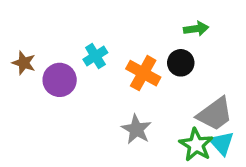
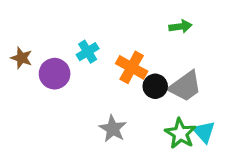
black circle: (181, 63) -> (155, 86), moved
gray trapezoid: (215, 114) -> (185, 86), moved
gray star: (136, 129) -> (113, 129), moved

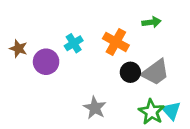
orange cross: (132, 67) -> (116, 42), moved

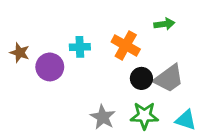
cyan cross: (74, 43) -> (80, 47), turned 30
cyan triangle: (171, 110) -> (186, 120), turned -30
green star: (151, 112) -> (144, 116), moved, turned -30

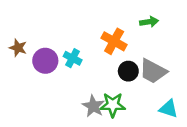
cyan cross: (80, 47) -> (73, 58), moved, turned 30
gray trapezoid: (169, 78) -> (153, 71), turned 64
green star: (144, 116) -> (113, 105), moved

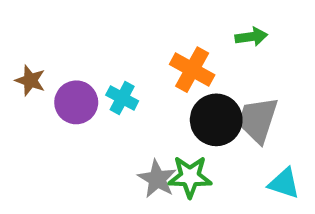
black circle: (128, 71) -> (216, 120), size x1.5
gray trapezoid: (153, 71) -> (258, 120), turned 80

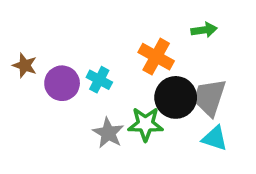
green star: (190, 177) -> (145, 124), moved
gray star: (157, 179) -> (108, 133), moved
cyan triangle: (284, 183) -> (215, 138), moved

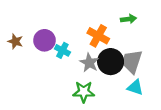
purple circle: (62, 83) -> (44, 40), moved
green star: (145, 124) -> (84, 92), moved
gray star: (108, 133) -> (89, 63), moved

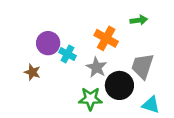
brown star: (15, 41) -> (32, 72), moved
black circle: (111, 62) -> (119, 85), moved
cyan triangle: (135, 87) -> (151, 105), moved

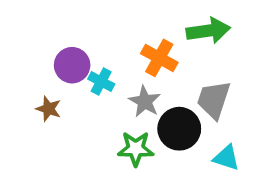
green arrow: (139, 20) -> (208, 31), size x1.6

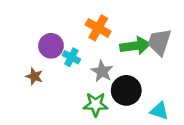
green arrow: (208, 31) -> (135, 46), moved
orange cross: (159, 58) -> (98, 28), moved
gray trapezoid: (214, 100) -> (159, 42), moved

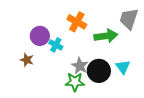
gray trapezoid: (159, 42) -> (129, 19), moved
gray star: (102, 71) -> (80, 66), moved
cyan triangle: (159, 111) -> (123, 67), moved, turned 35

